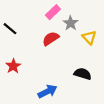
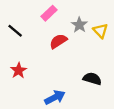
pink rectangle: (53, 12) -> (49, 13), moved
yellow triangle: (89, 37) -> (100, 31), moved

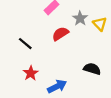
black line: (15, 31) -> (25, 44), moved
red star: (19, 71) -> (31, 73), moved

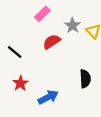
black semicircle: (92, 69) -> (85, 79), turned 70

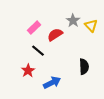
pink rectangle: (42, 14) -> (34, 28), moved
black line: (15, 52) -> (38, 51), moved

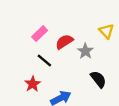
gray star: (73, 21) -> (85, 51), moved
black semicircle: (84, 67) -> (98, 79), turned -35

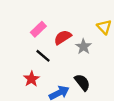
black semicircle: (98, 79) -> (82, 82), moved

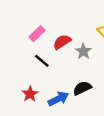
red star: (31, 79) -> (30, 94), moved
black semicircle: (82, 82) -> (82, 88), turned -78

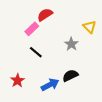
red semicircle: (62, 42) -> (45, 15), moved
red star: (30, 94) -> (18, 81), moved

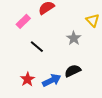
pink rectangle: (32, 29) -> (23, 21), moved
red star: (18, 81) -> (27, 79), moved

